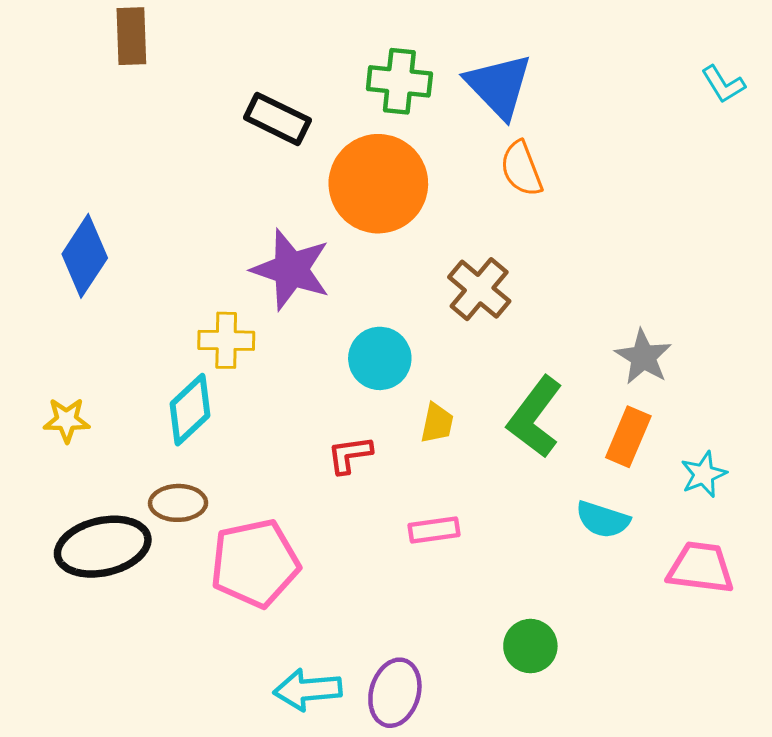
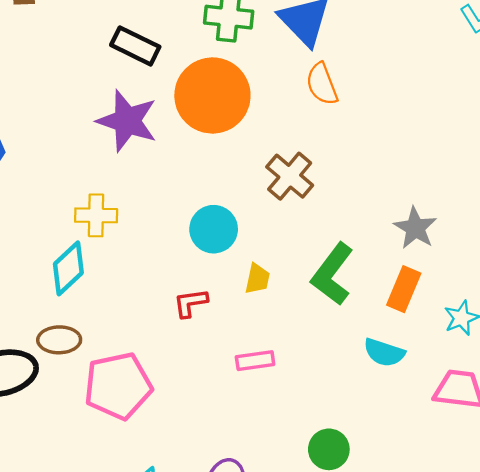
purple star: (291, 270) -> (127, 121), moved

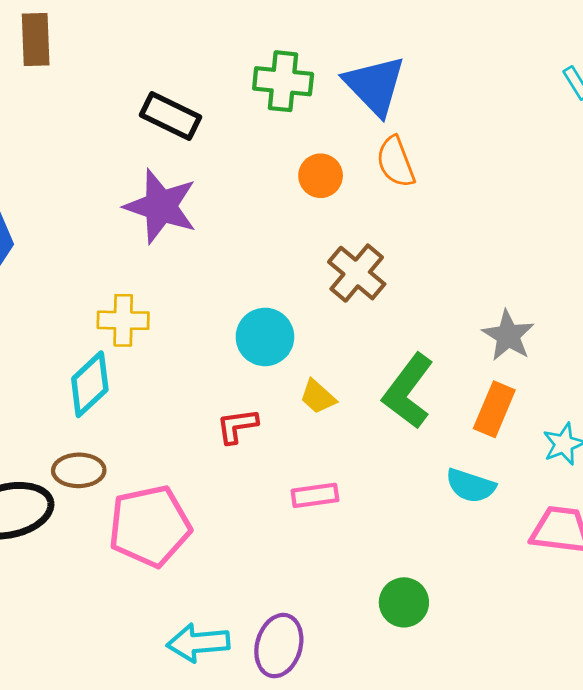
orange circle: (212, 95) -> (321, 176), moved, size x0.5
yellow trapezoid: (257, 279) -> (318, 397), turned 120

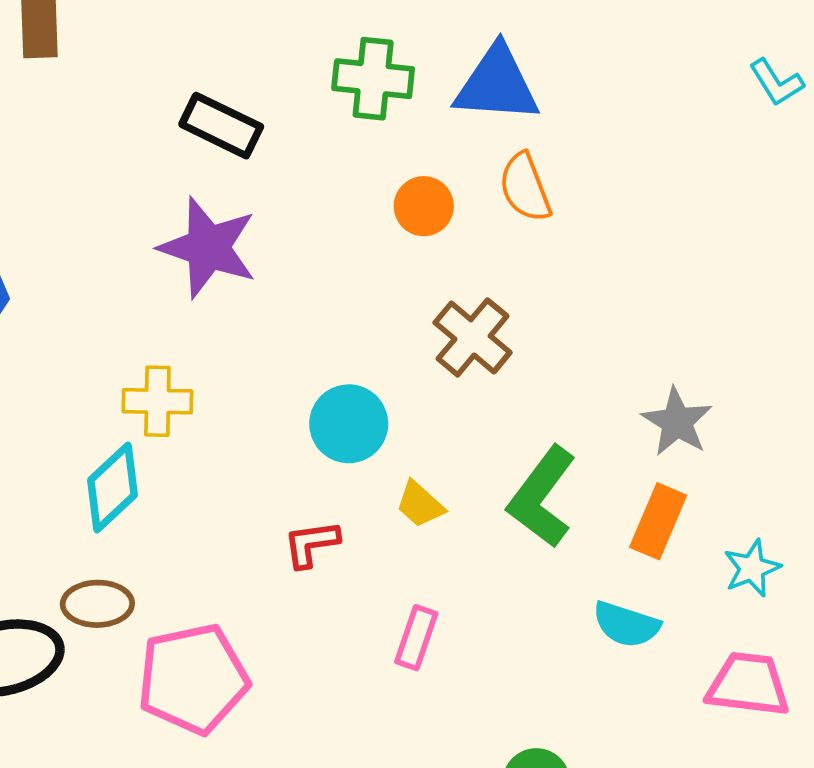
blue triangle: (375, 85) -> (497, 84), turned -42
pink rectangle: (315, 495) -> (416, 638), turned -63

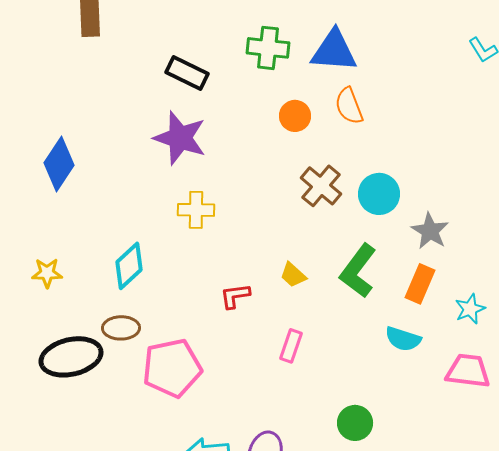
yellow cross: (157, 401) -> (196, 210), moved
cyan circle: (349, 424) -> (379, 194), moved

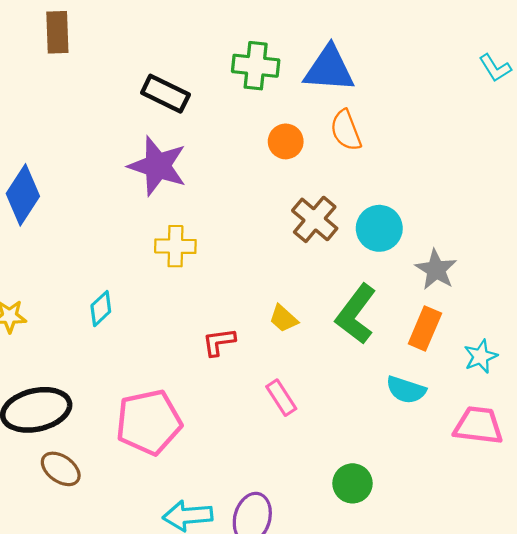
cyan diamond: (129, 266) -> (101, 309), size x0.7
brown ellipse: (121, 328) -> (61, 469), moved, turned 36
pink rectangle: (291, 346) -> (281, 398), turned -52

